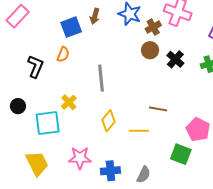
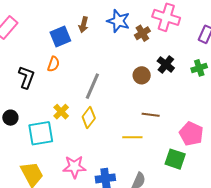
brown circle: (150, 50) -> (142, 75), moved
gray line: (101, 78) -> (92, 86), turned 32
yellow diamond: (109, 121) -> (89, 118), moved

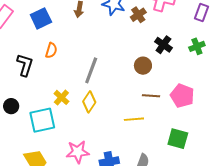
blue square: (60, 36) -> (41, 18), moved
brown circle: (142, 75) -> (143, 66), moved
pink pentagon: (191, 134) -> (182, 96), moved

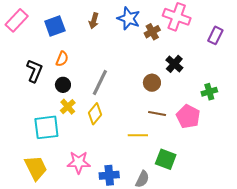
green cross: (197, 46) -> (209, 92), moved
black circle: (11, 106) -> (63, 85), moved
green square: (178, 139) -> (166, 159), moved

